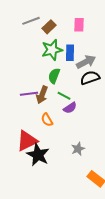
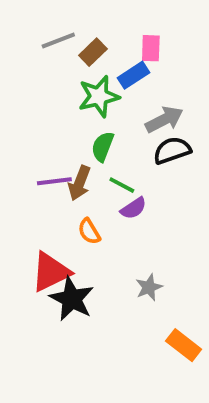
blue rectangle: (70, 53) -> (133, 75), moved, turned 56

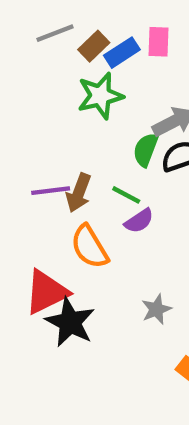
blue rectangle: (133, 75) -> (122, 53), moved
green semicircle: (103, 147) -> (146, 150), moved
orange semicircle: (89, 231) -> (89, 247), size x1.5

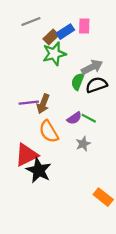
brown rectangle: (94, 46) -> (51, 37), moved
green line: (126, 195) -> (89, 118), moved
gray star: (156, 309) -> (83, 144), moved

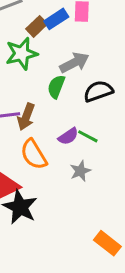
green star: (54, 54) -> (22, 54), moved
gray arrow: (92, 67) -> (74, 63), moved
green semicircle: (78, 82) -> (56, 87), moved

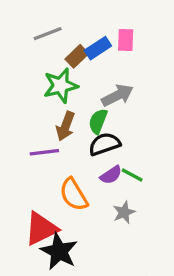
black semicircle: (98, 91) -> (104, 144), moved
brown arrow: (26, 117) -> (65, 126), moved

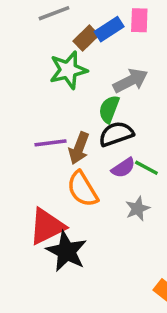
brown arrow: (65, 126) -> (79, 148), moved

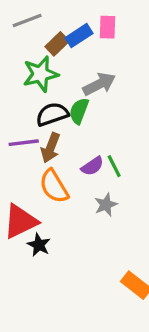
black semicircle: (116, 134) -> (52, 114), moved
green line: (146, 168) -> (114, 166), turned 35
black star: (66, 251) -> (39, 245), size x0.6

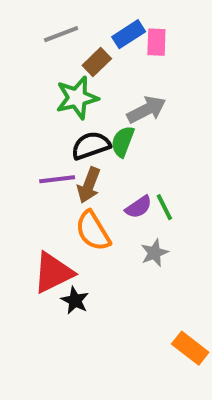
blue rectangle: (79, 36) -> (129, 34), moved

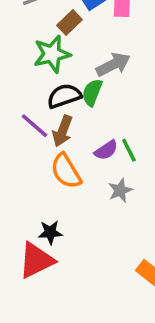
purple line: (57, 179) -> (34, 126), turned 48
red triangle: (53, 273) -> (36, 260), moved
black star: (75, 300) -> (50, 232), turned -30

